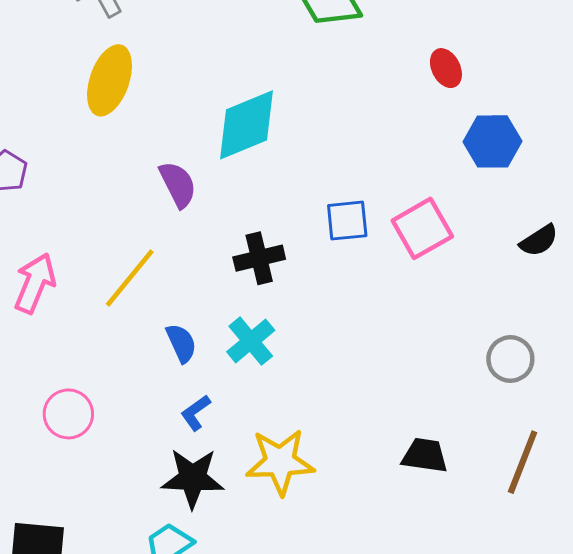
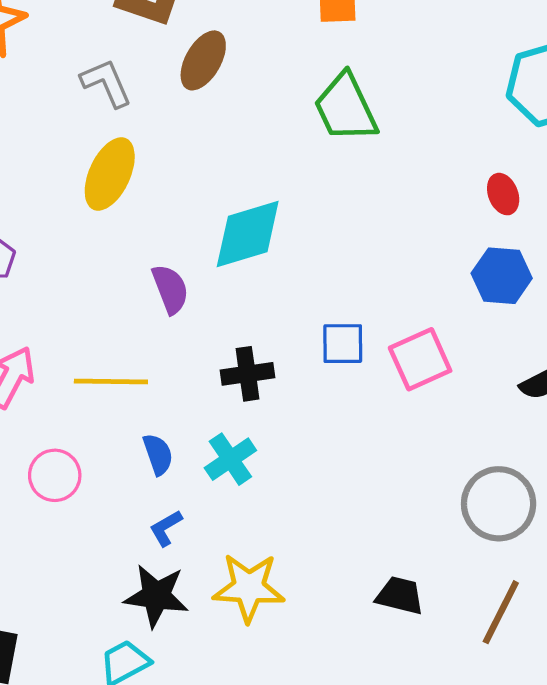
red ellipse: (446, 68) -> (503, 194), moved
yellow line: (130, 278) -> (111, 381), turned 46
gray circle: (510, 359) -> (499, 504), size x1.5
pink circle: (68, 414) -> (55, 475), moved

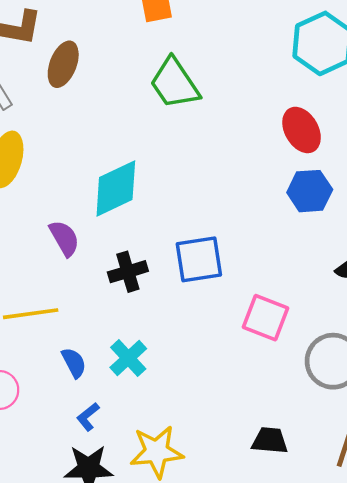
red ellipse: (503, 194) -> (302, 130), size x1.5
blue square: (343, 344) -> (199, 259), size x1.4
pink square: (420, 359) -> (265, 318), moved, turned -36
black cross: (247, 374) -> (128, 272), moved

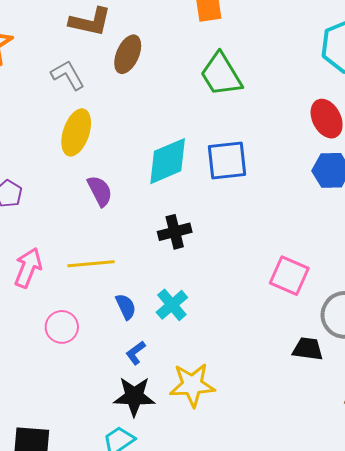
purple semicircle: (64, 238) -> (100, 191), moved
blue square: (199, 259) -> (227, 161), moved
black trapezoid: (270, 441) -> (308, 349), moved

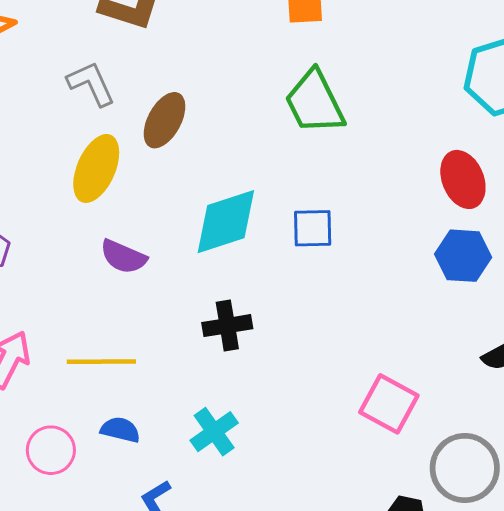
brown ellipse: (128, 54) -> (165, 120), moved
blue square: (227, 161) -> (313, 228), size x0.7
purple semicircle: (100, 191) -> (123, 257), turned 136
blue semicircle: (126, 307) -> (120, 430), moved, turned -56

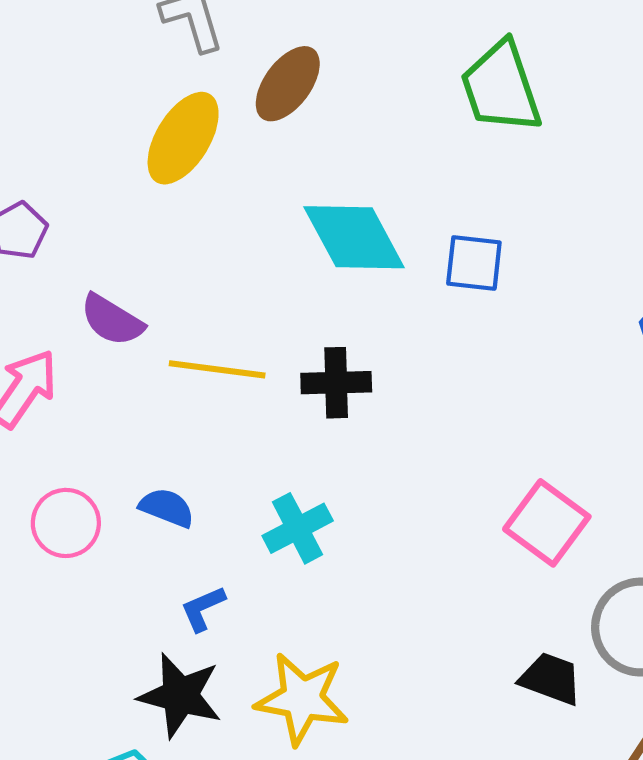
cyan diamond: (226, 222) -> (354, 237), turned 72
purple semicircle: (123, 257) -> (112, 320), moved
yellow line: (101, 362) -> (217, 369), moved

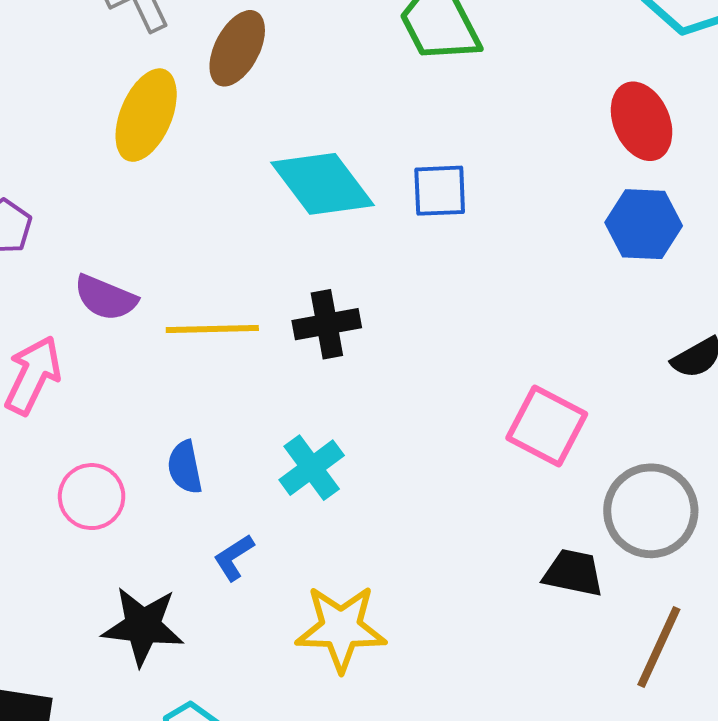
blue semicircle: (167, 508) -> (185, 467), turned -114
black star: (180, 695) -> (143, 626), moved

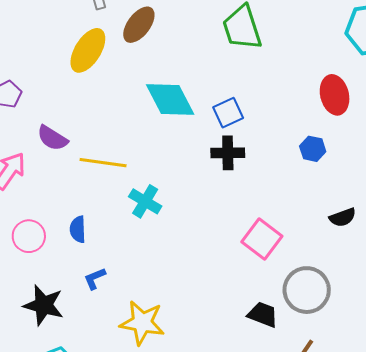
blue square: (440, 191) -> (228, 113), turned -32
blue hexagon: (644, 224) -> (313, 149), moved, size x0.7
black cross: (327, 324) -> (228, 153), moved
cyan cross: (312, 468) -> (145, 201), moved, turned -32

